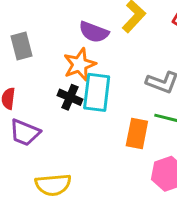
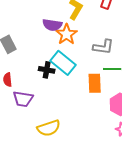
orange star: (80, 64) -> (67, 34), moved
cyan rectangle: (97, 92) -> (63, 63), turned -45

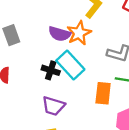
purple semicircle: (52, 25) -> (60, 34), moved
purple trapezoid: (23, 99) -> (53, 106), moved

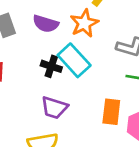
purple semicircle: (60, 34) -> (46, 24), moved
orange rectangle: (103, 93) -> (111, 112), moved

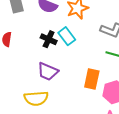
cyan rectangle: (74, 60) -> (67, 36), size x0.7

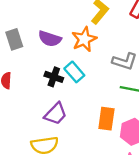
purple trapezoid: (48, 72) -> (56, 114), turned -65

